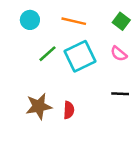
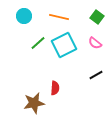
black line: (120, 94) -> (96, 75), turned -32
brown star: (39, 106) -> (34, 103), moved

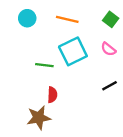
green line: (38, 43) -> (44, 65), moved, turned 49
red semicircle: (55, 88) -> (52, 95), moved

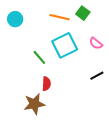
cyan circle: (27, 18) -> (15, 19), moved
green square: (111, 19) -> (83, 13), moved
green line: (44, 65) -> (39, 57), turned 42

